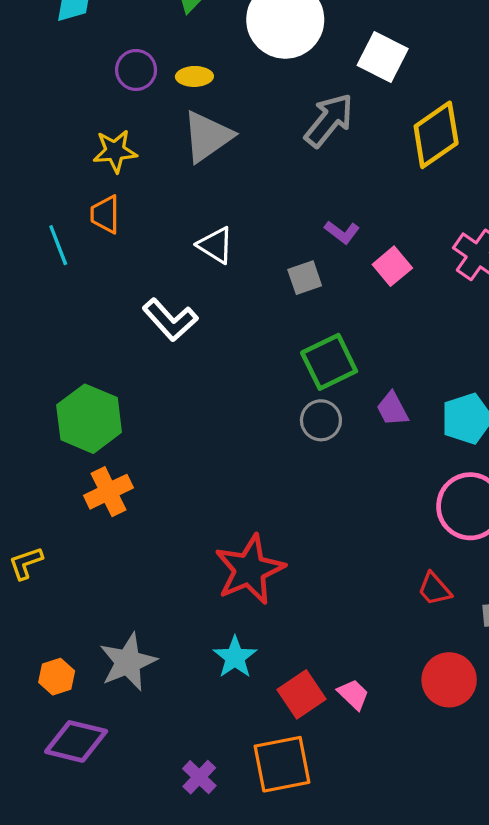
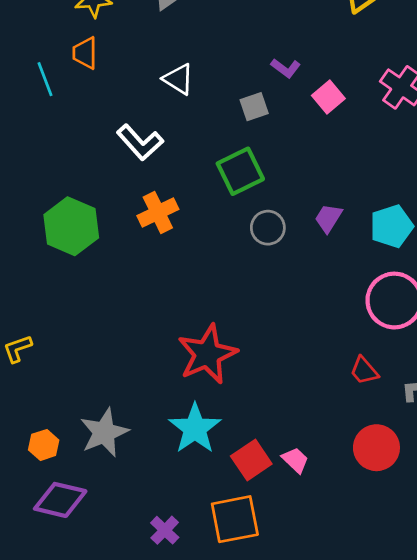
green square: (329, 362) -> (240, 171), moved
purple trapezoid: (392, 409) -> (328, 218), turned 60
orange cross: (108, 492) -> (158, 213), moved
cyan star: (235, 657) -> (195, 428), size x1.4

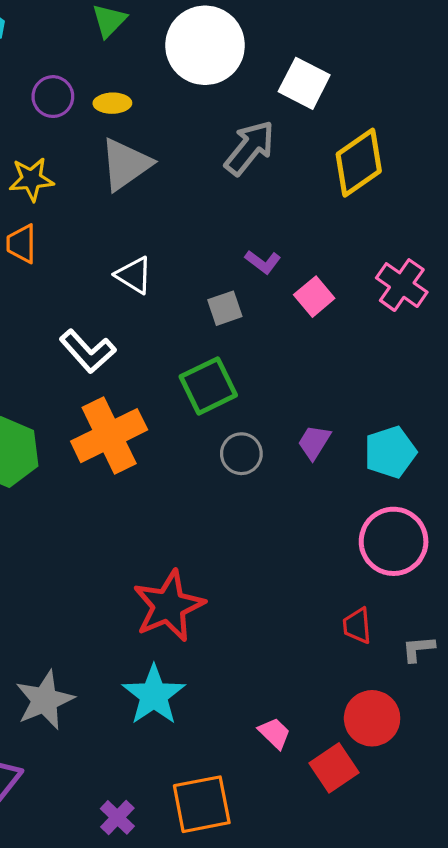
orange cross: (158, 213) -> (109, 436), size x1.5
red trapezoid: (364, 371) -> (357, 626), turned 36
red square: (251, 460) -> (334, 768), moved

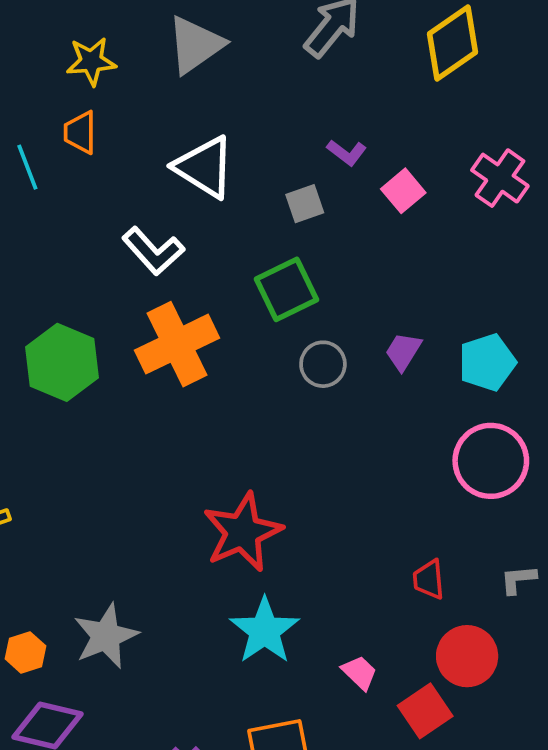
white triangle: (134, 275) -> (204, 167), size x1.5
red trapezoid: (357, 626) -> (429, 579), moved
cyan star: (154, 695) -> (265, 631), moved

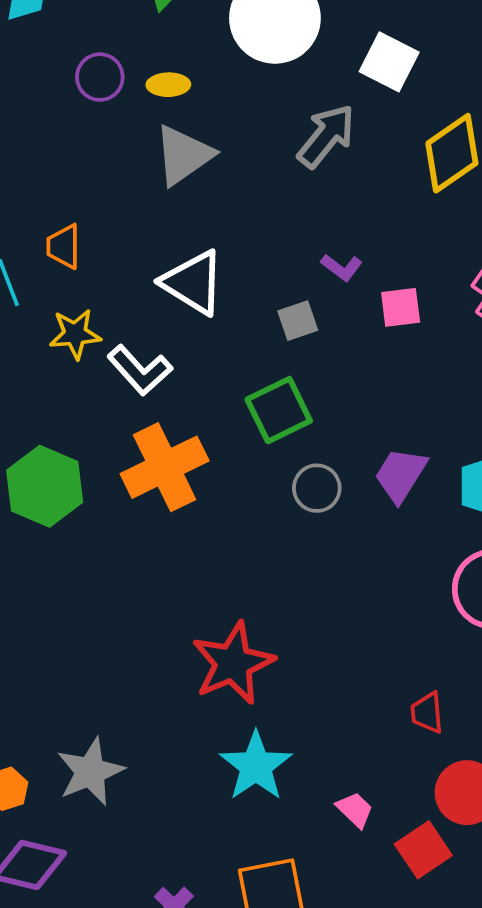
yellow star: (91, 61) -> (75, 334), moved
pink square: (403, 191) -> (401, 307), turned 33
purple trapezoid: (403, 351) -> (401, 475), size x1.4

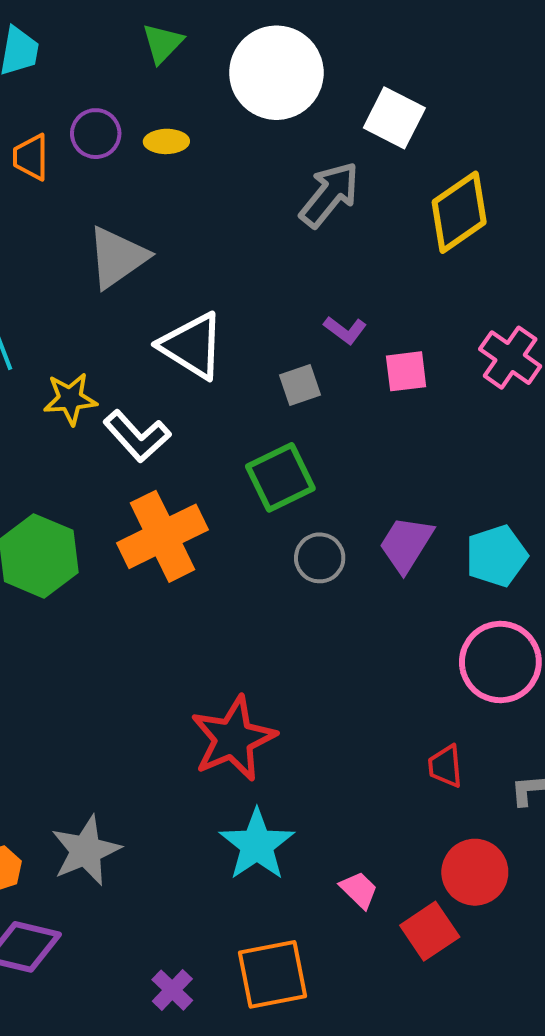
gray triangle: (184, 155) -> (117, 257), moved
orange trapezoid: (64, 246) -> (31, 157), moved
red trapezoid: (427, 713) -> (445, 766), moved

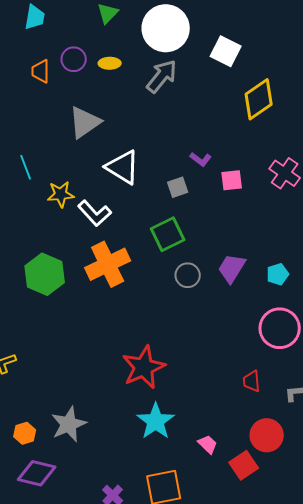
gray arrow: (329, 194) -> (162, 76), moved
cyan pentagon: (496, 556) -> (278, 274), size x0.7

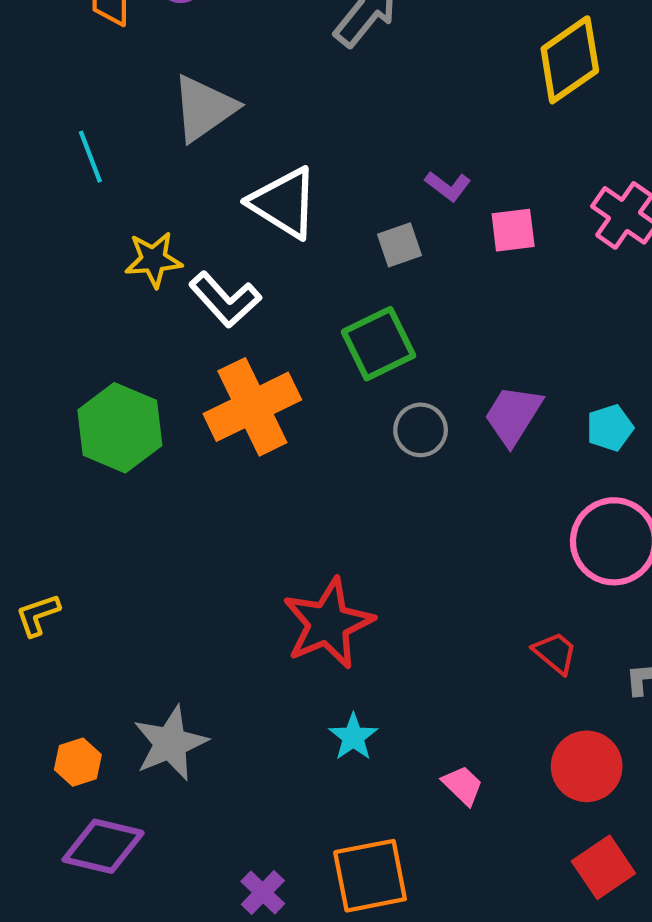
cyan line: (26, 167) -> (90, 157), moved
red trapezoid: (252, 381) -> (555, 653), turned 135
cyan star: (156, 421) -> (353, 737), size x0.6
red square: (244, 465) -> (603, 867), moved

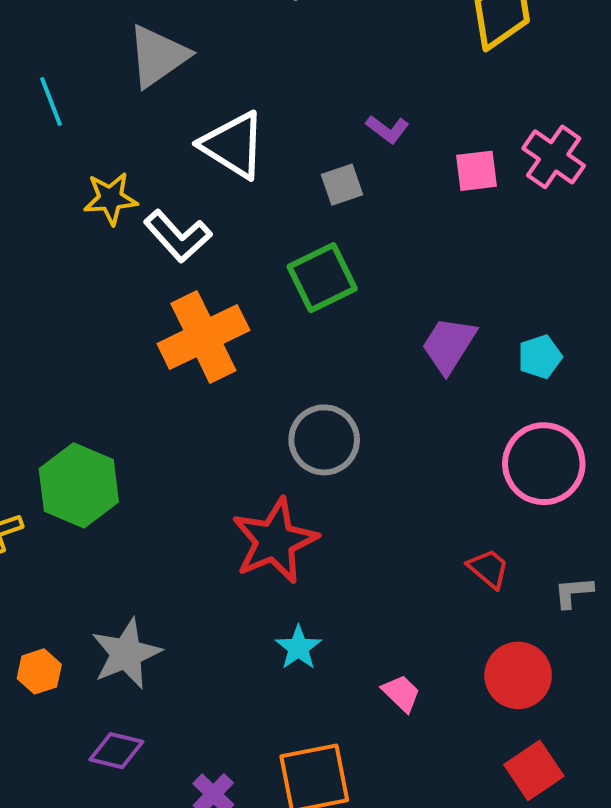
pink square: (513, 230) -> (477, 171), moved
green hexagon: (120, 428) -> (79, 485), moved
gray circle: (421, 430) -> (324, 440), moved, size x1.4
purple diamond: (103, 846) -> (116, 751), moved, size x0.7

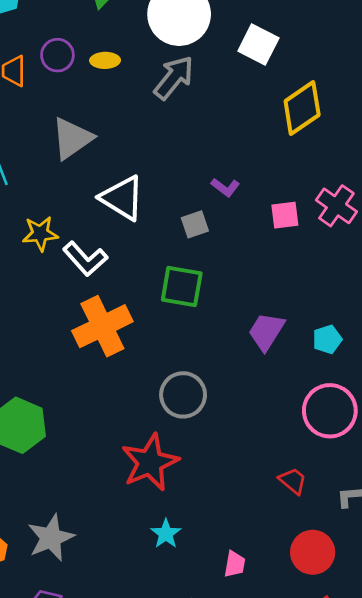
green square: (322, 278) -> (182, 286), turned 36
pink trapezoid: (401, 693) -> (235, 564), turned 56

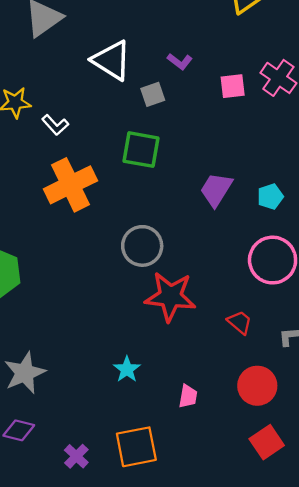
white triangle: (122, 198) -> (112, 60), moved
white L-shape: (85, 259) -> (55, 125), size x0.7
red star: (150, 462) -> (170, 296), moved, turned 30

